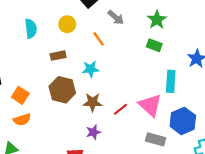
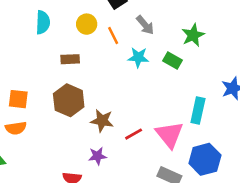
orange line: (99, 39) -> (113, 35), moved
green rectangle: (154, 45) -> (172, 60), moved
cyan star: (91, 69) -> (138, 57), moved
orange square: (20, 95) -> (18, 99), turned -35

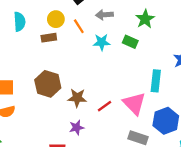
gray arrow: (145, 25) -> (104, 15), turned 133
brown rectangle: (70, 59) -> (49, 38), moved

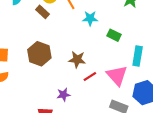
brown rectangle: (49, 38) -> (42, 12), turned 48
green rectangle: (130, 42) -> (114, 35), moved
brown star: (77, 98) -> (77, 60), moved

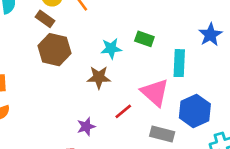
cyan star: (90, 18) -> (111, 48), moved
brown hexagon: (39, 54) -> (54, 50), moved
red line: (90, 77) -> (123, 111), moved

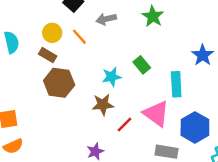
green rectangle: (144, 39) -> (142, 65), turned 36
red line: (123, 111) -> (125, 124), moved

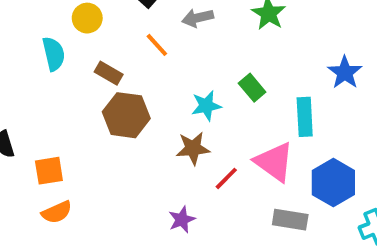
yellow circle: (52, 33) -> (87, 18), moved

